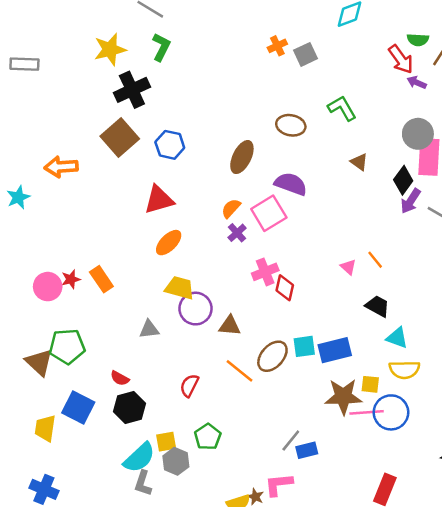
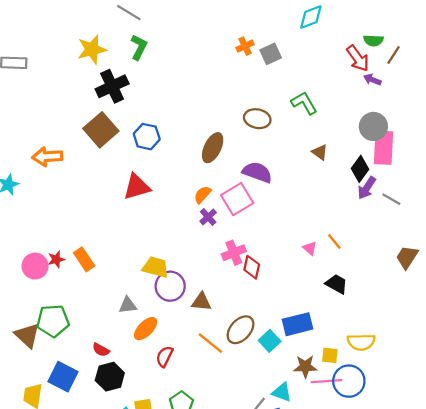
orange ellipse: (169, 243) -> (146, 329), moved
cyan triangle: (397, 338) -> (282, 392), moved
cyan square: (304, 346) -> (270, 341), moved, turned -35
brown star: (343, 397) -> (305, 367), size x0.7

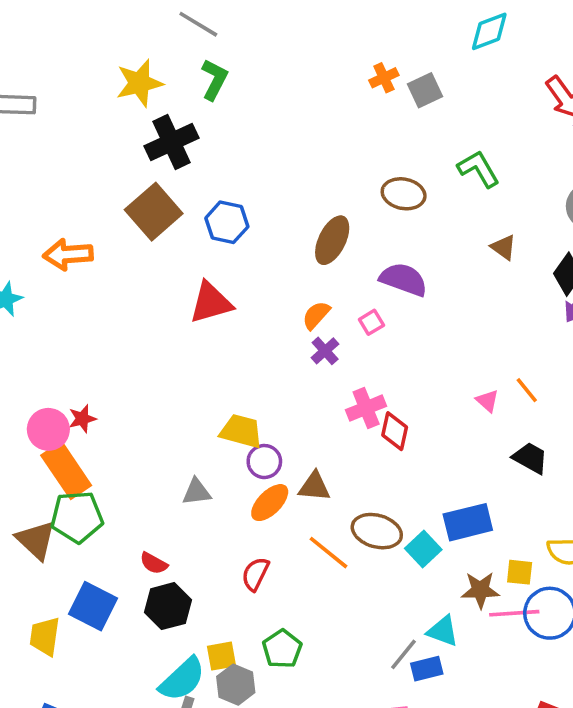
pink square: (237, 199) -> (371, 322), size x0.5
orange rectangle: (84, 259) -> (66, 470), moved, size x1.4
purple circle: (170, 286) -> (264, 462), size x0.7
orange ellipse: (146, 329) -> (270, 503), moved
brown ellipse: (241, 330) -> (377, 531), turned 64

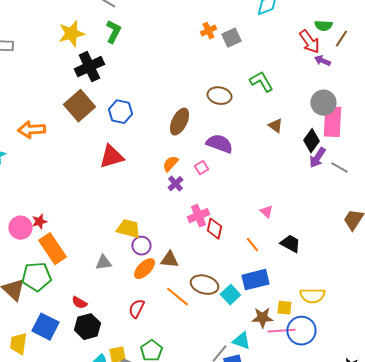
orange line: (527, 390) -> (252, 245), moved
orange rectangle: (66, 470) -> (52, 249), moved

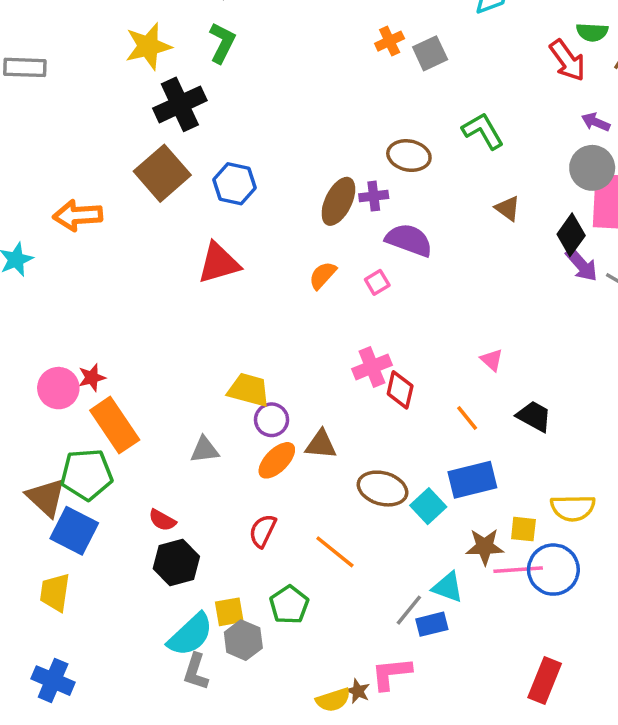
purple arrow: (322, 61) -> (596, 122), moved
purple arrow: (317, 158) -> (582, 265), turned -75
purple cross: (175, 184) -> (374, 196), moved, turned 35
orange line: (177, 297) -> (335, 552), moved
blue square: (45, 327) -> (74, 531), moved

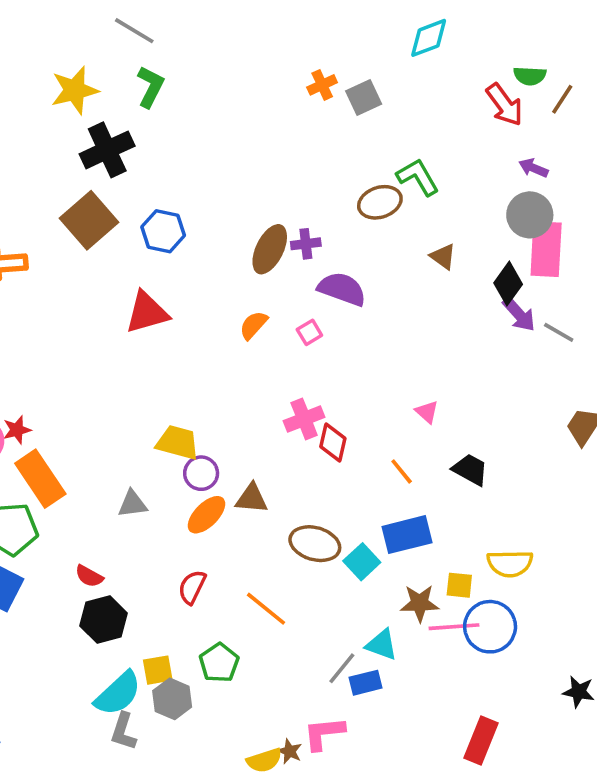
brown ellipse: (409, 156) -> (380, 202), moved, turned -30

